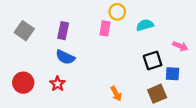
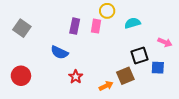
purple rectangle: (63, 31) -> (75, 26), moved
red star: (58, 84) -> (76, 77), moved
orange arrow: (116, 94) -> (106, 86), turned -88
brown square: (157, 94) -> (125, 76), moved

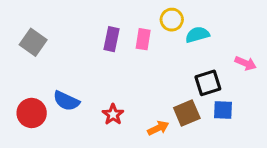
yellow circle: (107, 11) -> (172, 20), moved
blue semicircle: (59, 52) -> (66, 101), moved
blue square: (158, 68) -> (223, 110), moved

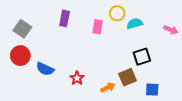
purple rectangle: (111, 39) -> (65, 18), moved
pink arrow: (246, 63) -> (171, 30), moved
blue square: (223, 110) -> (152, 90), moved
red circle: (32, 113) -> (20, 56), moved

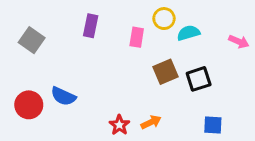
red circle: (20, 56) -> (29, 105), moved
brown square: (127, 77) -> (165, 72), moved
red star: (77, 78) -> (119, 125), moved

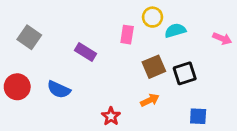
purple rectangle: (91, 26) -> (86, 52), moved, turned -70
red circle: (29, 105) -> (17, 87), moved
orange arrow: (151, 122) -> (150, 100), moved

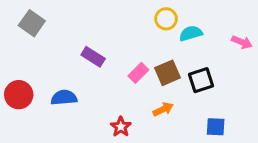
pink rectangle: (127, 35) -> (138, 73), moved, turned 36
gray square: (29, 37) -> (32, 23), moved
blue semicircle: (59, 89) -> (64, 98), turned 150

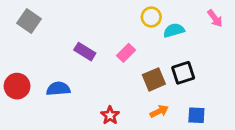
pink arrow: (242, 42) -> (215, 18), moved, turned 30
pink rectangle: (138, 73) -> (126, 53), moved
brown square: (167, 73) -> (154, 79), moved
orange arrow: (163, 109) -> (159, 111), moved

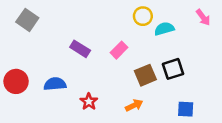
orange arrow: (159, 111) -> (134, 105), moved
red star: (110, 115) -> (89, 102), moved

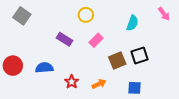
yellow circle: (143, 16) -> (86, 15), moved
cyan semicircle: (164, 29) -> (132, 23), turned 126
orange arrow: (134, 105) -> (99, 84), moved
blue square: (186, 109) -> (134, 88), moved

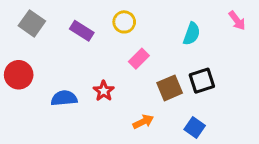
purple rectangle: (65, 39) -> (82, 31), moved
red circle: (13, 66) -> (19, 75), moved
red star: (72, 82) -> (104, 91), moved
blue square: (134, 88) -> (195, 128), turned 32

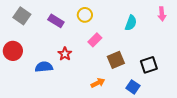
pink arrow: (237, 21) -> (162, 14), turned 32
black square: (202, 81) -> (149, 65), moved
red star: (104, 91) -> (65, 54), moved

